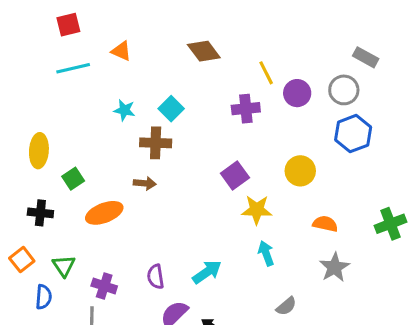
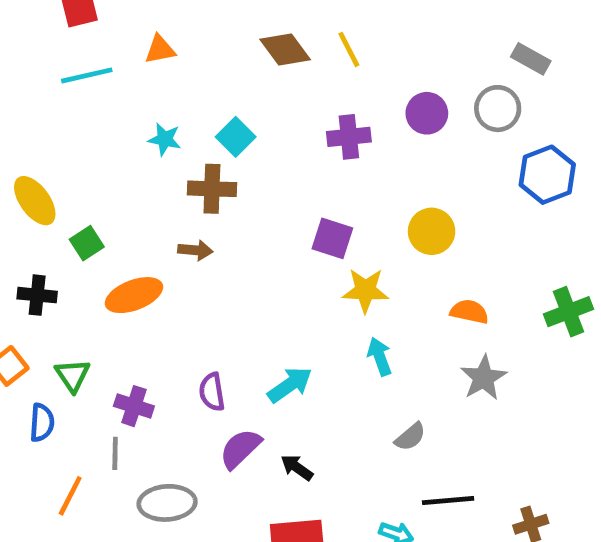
orange triangle: (121, 51) -> (160, 49), turned -35
yellow line: (266, 73) -> (349, 49), moved
blue hexagon: (353, 134) -> (547, 175), moved
yellow ellipse: (39, 151) -> (35, 201), turned -40
purple square: (235, 176) -> (332, 238), turned -36

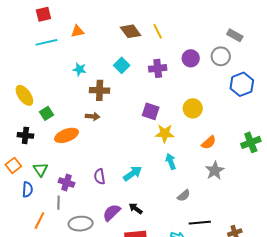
cyan square: (236, 137) -> (122, 65), moved
orange semicircle: (469, 312) -> (209, 142), turned 126
purple semicircle: (240, 449) -> (112, 213), moved

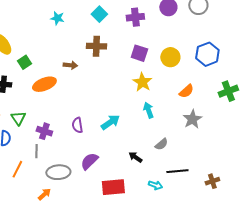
blue hexagon: (242, 84) -> (207, 54), moved
brown cross: (100, 90) -> (96, 46), moved
purple square: (151, 111) -> (139, 53), moved
yellow star: (165, 133) -> (142, 82), turned 30
black arrow: (136, 209) -> (135, 157), moved

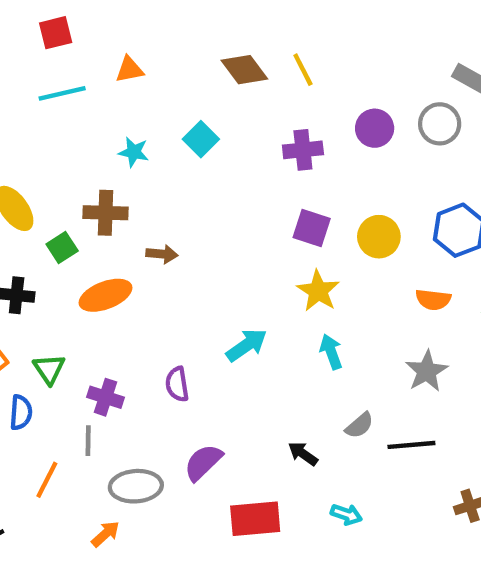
cyan square: (99, 14) -> (201, 139), moved
brown cross: (96, 46) -> (105, 213), moved
orange semicircle: (186, 91) -> (433, 300), moved, turned 49
cyan arrow: (110, 122) -> (247, 345), moved
black line: (177, 171) -> (411, 445), moved

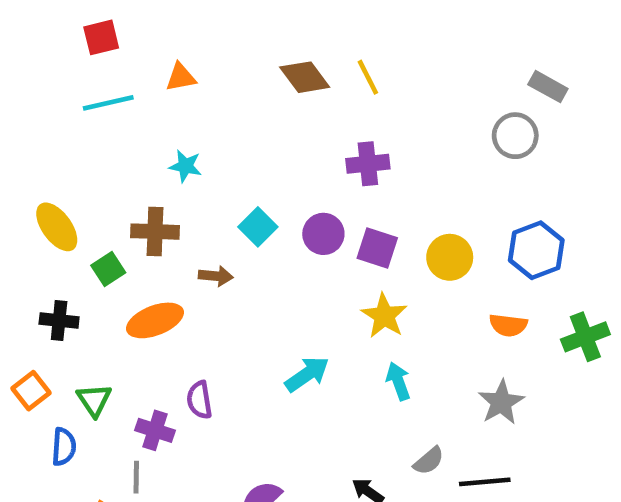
purple circle: (375, 128) -> (323, 234), moved
cyan square: (201, 139) -> (258, 227), moved
purple semicircle: (177, 384) -> (199, 400), moved

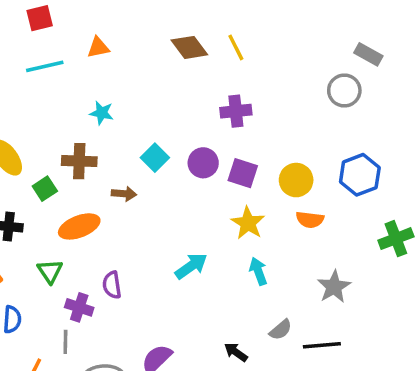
orange semicircle: (508, 325) -> (310, 220), moved
green triangle: (94, 400) -> (50, 271), moved

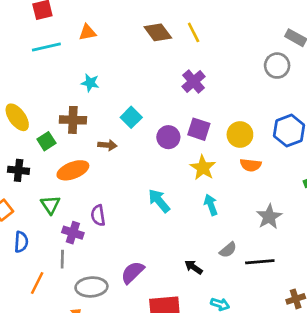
purple cross: (236, 111) -> (194, 81), turned -35
purple circle: (203, 163) -> (168, 137), moved
cyan arrow: (191, 266) -> (159, 201), turned -95

